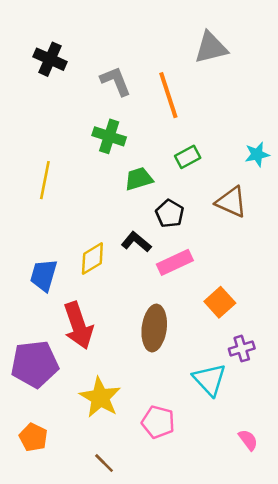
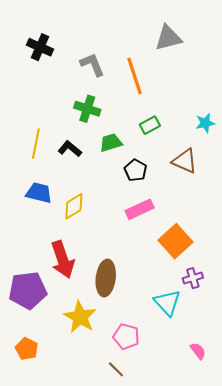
black L-shape: (136, 242) -> (70, 149), moved
blue trapezoid: (44, 275) -> (39, 193), moved, turned 88
orange square: (220, 302) -> (175, 241), size x1.4
brown ellipse: (154, 328) -> (106, 278), moved
brown line: (104, 463) -> (116, 369), moved

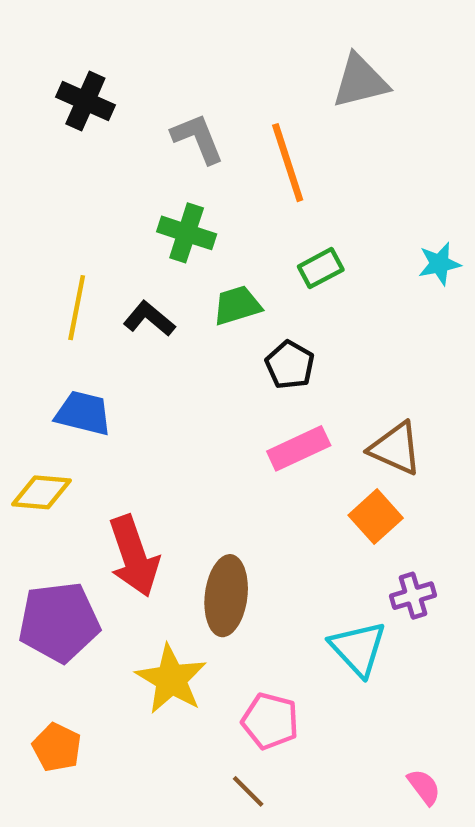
brown triangle: (185, 161) -> (395, 448), moved
yellow diamond: (74, 206) -> (41, 492), moved, turned 36
orange square: (175, 241) -> (376, 517), size x0.7
pink semicircle: (198, 351) -> (424, 787), moved

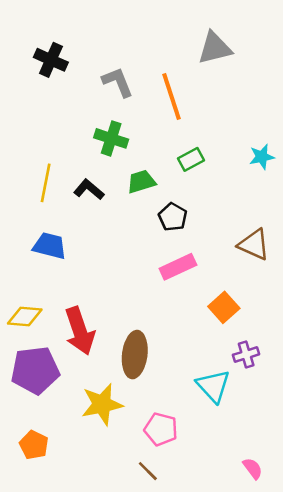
brown triangle: (395, 448) -> (254, 245), moved
yellow diamond: (41, 492) -> (25, 317), moved
yellow star: (171, 679) -> (102, 404), turned 30

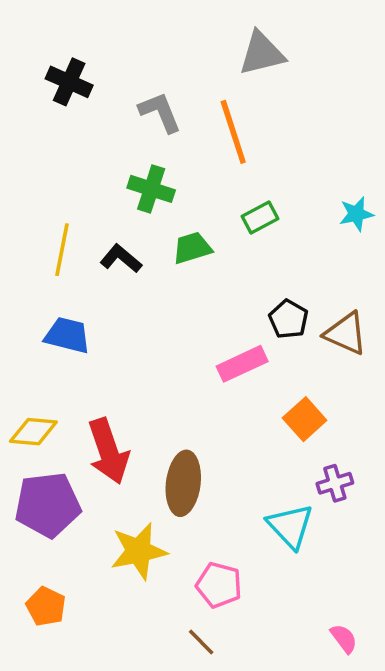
gray triangle: (215, 48) -> (262, 53), moved
black pentagon: (173, 217) -> (289, 319), moved

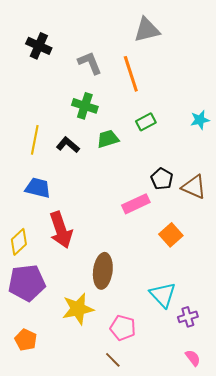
yellow diamond: (33, 432) -> (19, 242), turned -48
red arrow: (108, 451) -> (61, 230), moved
purple cross: (335, 483) -> (188, 317), moved

